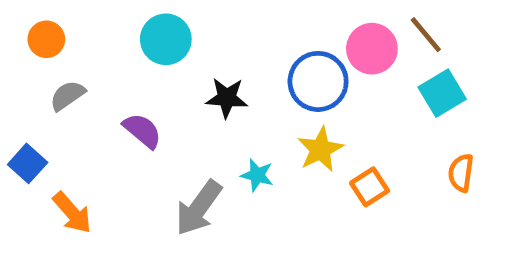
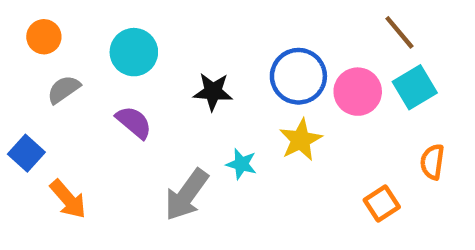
cyan circle: (166, 39) -> (134, 52), moved
pink circle: (372, 49) -> (358, 92), moved
orange square: (370, 187) -> (382, 204), moved

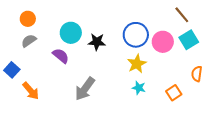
orange circle: (44, 37) -> (28, 19), moved
cyan circle: (134, 52) -> (71, 33), moved
cyan star: (241, 164) -> (139, 88), moved

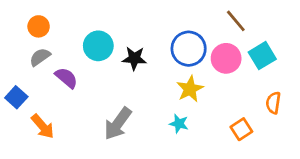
brown line: (182, 15) -> (236, 21), moved
purple semicircle: (61, 56) -> (66, 78), moved
cyan star: (139, 88) -> (179, 124), moved

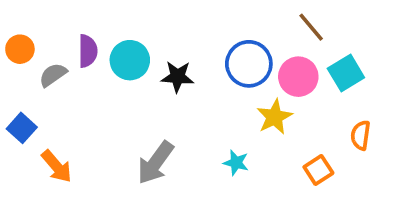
orange circle: (39, 26) -> (20, 49), moved
purple semicircle: (66, 78) -> (88, 51), moved, turned 50
yellow star: (190, 89) -> (274, 117), moved

